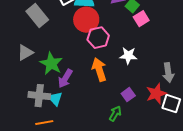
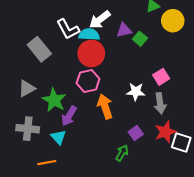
pink square: (141, 19) -> (161, 77), moved
pink hexagon: (98, 38) -> (88, 81), moved
gray arrow: (168, 73) -> (160, 103), moved
gray cross: (39, 96) -> (28, 129), moved

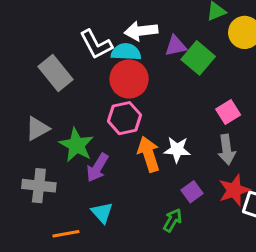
white arrow: (100, 20) -> (141, 31), turned 30
green square: (140, 39) -> (198, 58), size x1.5
white star: (136, 92) -> (177, 150), moved
cyan triangle: (58, 137) -> (102, 213), moved

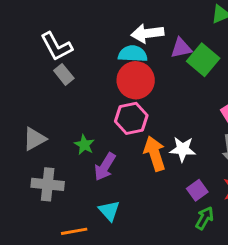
white L-shape: (96, 44) -> (56, 47), moved
gray rectangle: (55, 73) -> (64, 74), size x0.6
gray triangle: (37, 129) -> (34, 139), moved
green star: (76, 145) -> (84, 145), size x0.6
green arrow: (173, 220) -> (205, 218), moved

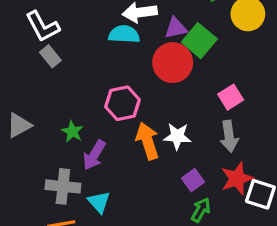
red circle: (136, 80) -> (173, 63), moved
gray cross: (48, 184) -> (63, 186), moved

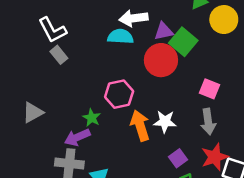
pink square: (231, 97) -> (209, 89), turned -36
green star: (72, 132) -> (92, 118), moved
purple arrow: (94, 155) -> (77, 137), moved, turned 35

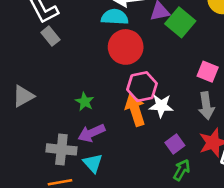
red circle: (161, 60) -> (126, 47), moved
pink hexagon: (119, 94) -> (142, 87), moved
purple arrow: (77, 137) -> (91, 133), moved

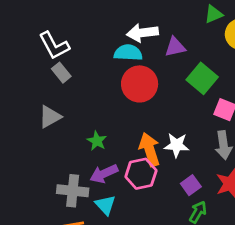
green square: (180, 22) -> (202, 78), moved
pink hexagon: (142, 87) -> (141, 174), moved
gray triangle: (23, 96) -> (50, 117), moved

